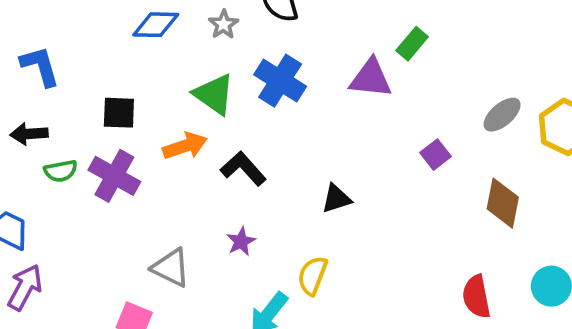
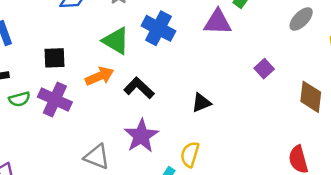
gray ellipse: (502, 115) -> (301, 19), moved
purple star: (241, 241) -> (141, 136), size x1.8

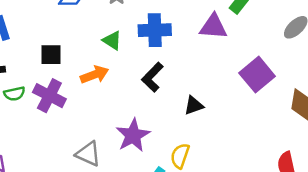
blue cross: (158, 28) -> (155, 30), turned -32
green triangle: (116, 41) -> (112, 40), size x0.7
purple square: (264, 69) -> (257, 75), size x1.8
black L-shape: (139, 88) -> (152, 77), moved, turned -92

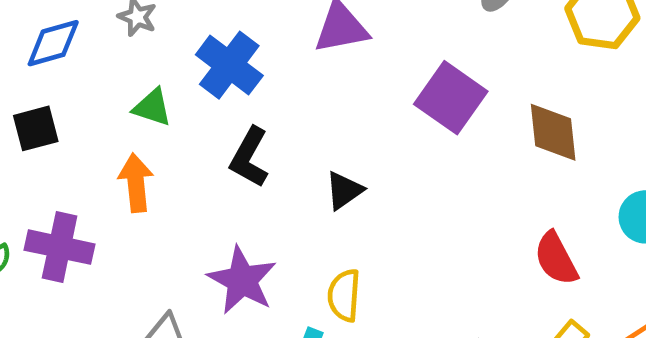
blue cross: (155, 30) -> (229, 65), turned -36
black square: (51, 55) -> (36, 128), moved
orange arrow: (94, 75) -> (136, 183), turned -60

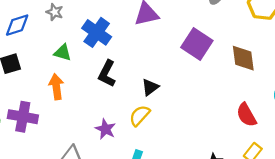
purple star: (242, 280) -> (105, 129), size x0.7
yellow semicircle: (344, 295) -> (140, 116), moved, turned 40

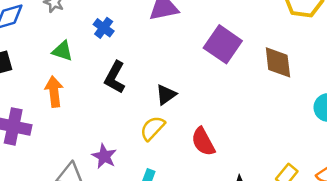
blue cross: (97, 32) -> (104, 28), size x0.6
red semicircle: (246, 115) -> (203, 142), moved
purple star: (105, 129) -> (104, 156), moved

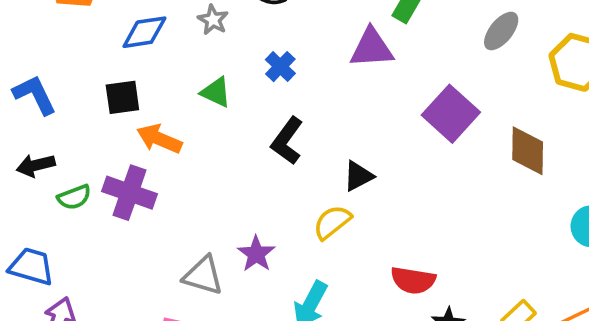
orange arrow: (54, 92) -> (159, 139), moved, turned -68
red semicircle: (203, 142) -> (413, 280), moved, turned -60

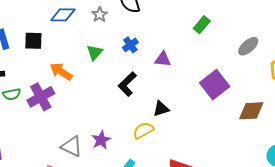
purple triangle: (372, 48) -> (163, 59), moved, size x0.7
green triangle: (216, 92) -> (95, 52), turned 36
black square: (122, 97) -> (33, 41), moved
brown diamond: (528, 151) -> (251, 111), turned 76
purple cross: (130, 193) -> (41, 97), turned 32

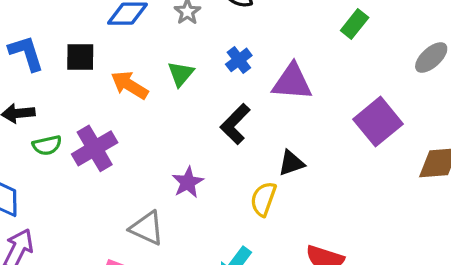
purple triangle: (163, 59) -> (292, 82), size x1.5
orange arrow: (61, 72) -> (130, 85), moved
yellow semicircle: (143, 130) -> (263, 199), turned -40
purple star: (101, 140) -> (188, 182), moved

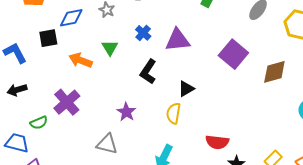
black square: (80, 57) -> (48, 38), moved
green semicircle: (47, 145) -> (39, 123), moved

